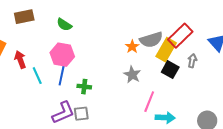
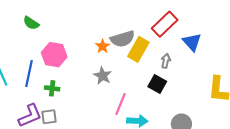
red rectangle: (180, 36) -> (165, 24), moved
pink hexagon: (62, 55) -> (54, 55), moved
black square: (170, 70) -> (157, 84), moved

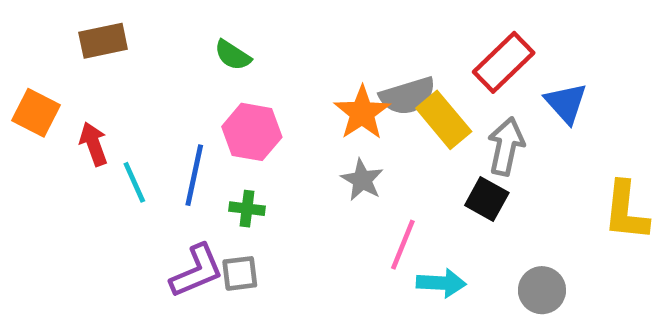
green semicircle: (31, 23) -> (233, 55), moved
orange star: (103, 46) -> (362, 113), size x1.6
yellow rectangle: (138, 49) -> (444, 120), turned -70
gray arrow: (166, 61) -> (506, 146), size x1.6

